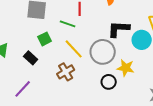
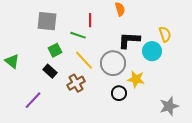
black rectangle: (31, 58) -> (50, 71), moved

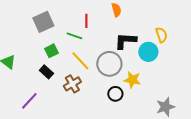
gray square: (47, 21) -> (43, 22), turned -30

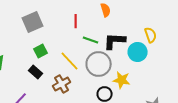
green line: (74, 36) -> (91, 40), moved

